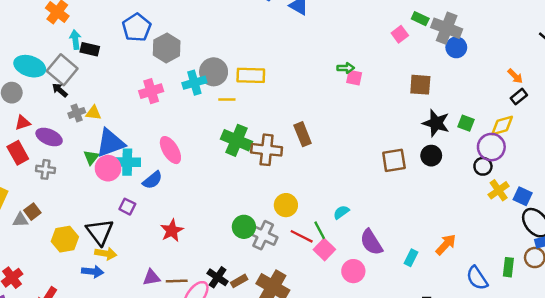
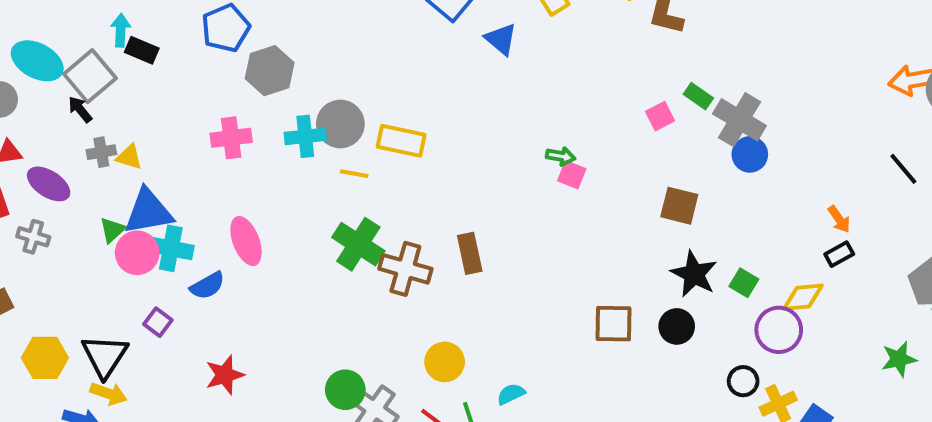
black circle: (483, 166) -> (743, 381), moved
yellow circle: (286, 205) -> (445, 362), moved

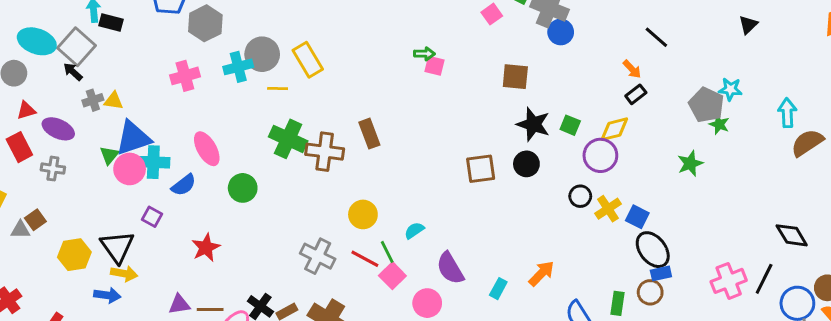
yellow rectangle: (401, 141) -> (308, 60), turned 56
black line: (903, 169) -> (656, 37), moved
green circle: (345, 390) -> (243, 188), moved

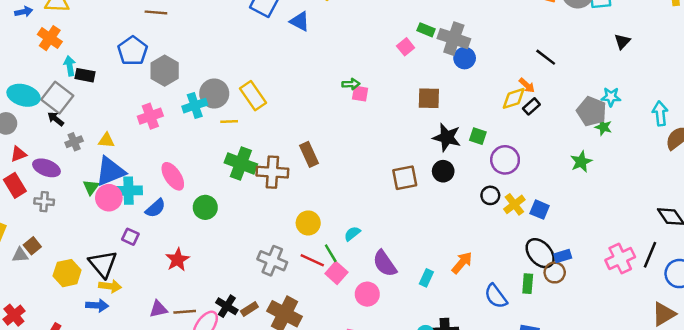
yellow triangle: (114, 101) -> (106, 140), moved
yellow diamond: (614, 129) -> (514, 98), moved
black ellipse: (653, 250) -> (540, 253), moved

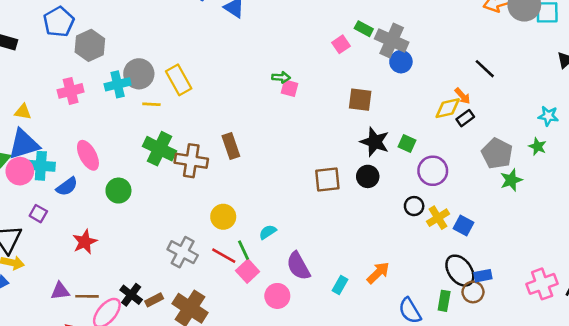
gray pentagon: (592, 111) -> (497, 153), moved

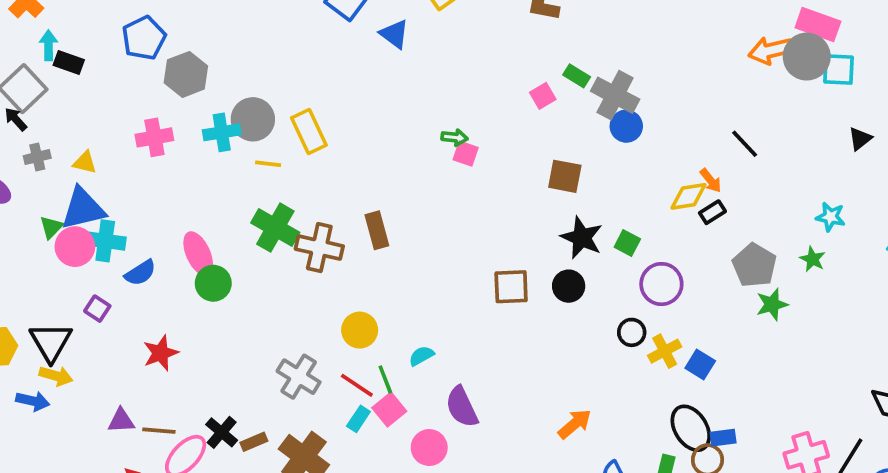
pink ellipse: (88, 155) -> (198, 254), moved
cyan rectangle: (340, 285) -> (358, 419), moved

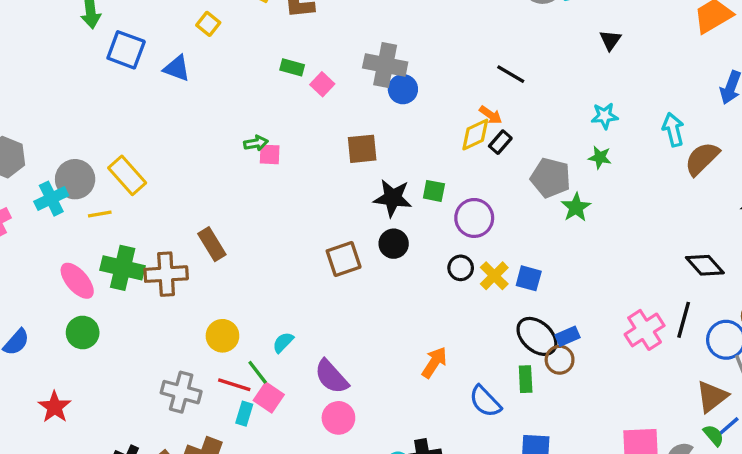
green rectangle: (577, 76) -> (292, 67), moved
pink ellipse: (198, 254) -> (77, 281), moved
pink circle: (429, 448) -> (338, 418), moved

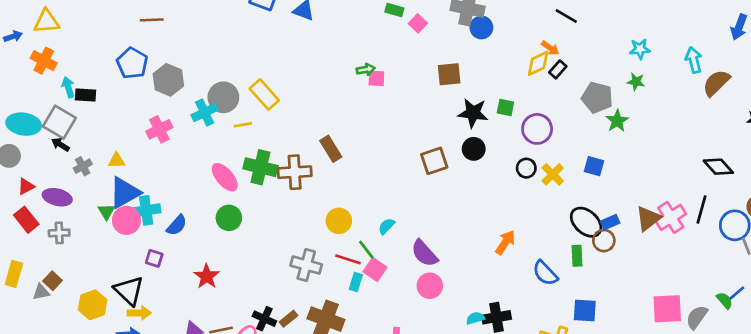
blue square: (529, 278) -> (594, 166), moved
brown triangle: (712, 397) -> (648, 218), moved

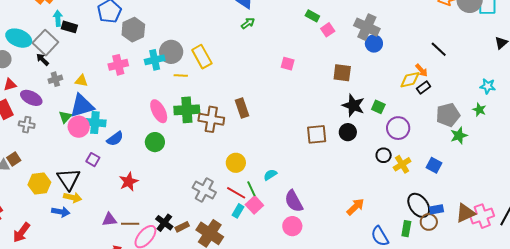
green arrow: (366, 70) -> (248, 23), moved, turned -40
gray pentagon: (597, 97) -> (448, 115), turned 30
green cross: (260, 167) -> (187, 110), turned -30

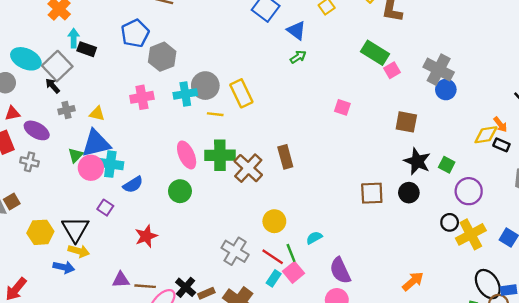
green rectangle: (312, 16) -> (375, 53), size x1.6
black rectangle: (424, 87) -> (501, 145), turned 56
brown cross: (211, 119) -> (248, 168), turned 30
yellow cross: (402, 164) -> (471, 234), size x1.4

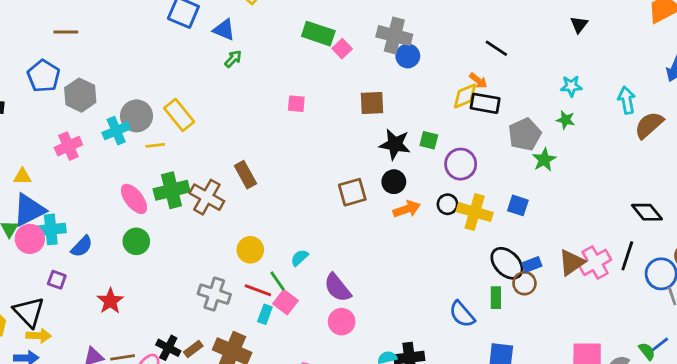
black rectangle: (501, 145) -> (485, 103), size x1.5
yellow cross: (471, 234) -> (475, 212), turned -32
orange arrow: (413, 281) -> (407, 209), moved, turned 35

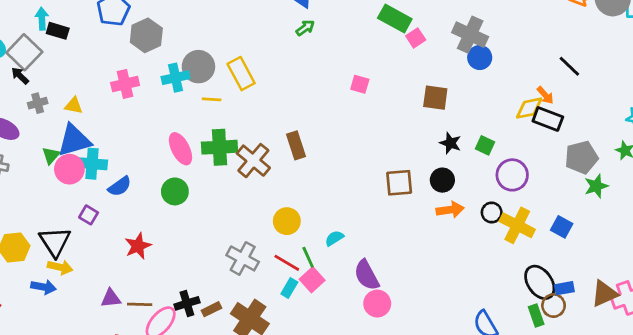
black star: (395, 144) -> (450, 143), size x0.7
green rectangle: (496, 298) -> (536, 315), moved, turned -30
pink circle: (342, 322) -> (377, 304), moved
black cross: (168, 348) -> (187, 303), turned 35

